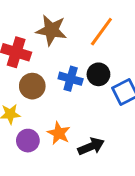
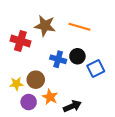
orange line: (101, 32) -> (79, 27), turned 70
brown circle: (32, 86) -> (36, 80), moved

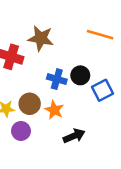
orange line: (79, 27) -> (100, 35), moved
orange star: (50, 97) -> (54, 110), moved

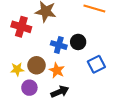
blue square: (103, 90) -> (96, 64), moved
black arrow: (74, 136) -> (60, 92), moved

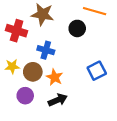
black circle: (78, 42) -> (77, 28), moved
blue cross: (59, 45) -> (46, 50), moved
yellow star: (17, 69) -> (12, 66), moved

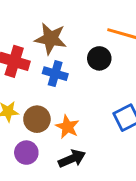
blue cross: (46, 50) -> (55, 74), moved

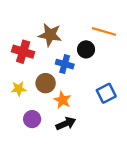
blue cross: (55, 74) -> (65, 64), moved
brown circle: (37, 119) -> (46, 83), moved

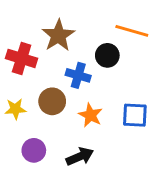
brown star: (50, 35) -> (58, 35), turned 30
blue square: (106, 93) -> (135, 115), turned 30
orange star: (62, 100) -> (90, 115), moved

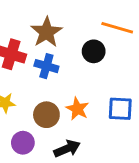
blue cross: (78, 75) -> (46, 66), moved
brown circle: (52, 101) -> (46, 115), moved

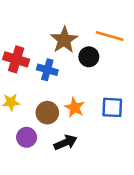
brown star: (46, 32) -> (64, 40), moved

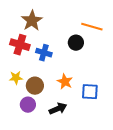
brown star: (64, 40) -> (32, 21), moved
blue square: (112, 107) -> (90, 92), moved
brown circle: (47, 113) -> (35, 86), moved

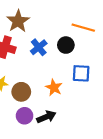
blue cross: (44, 53) -> (39, 47), moved, turned 35
blue square: (90, 92) -> (81, 73), moved
purple circle: (28, 105) -> (25, 116), moved

